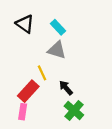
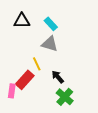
black triangle: (25, 24) -> (22, 21), turned -36
pink rectangle: (23, 112) -> (12, 91), moved

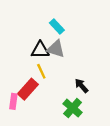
black triangle: (22, 21) -> (40, 50), moved
black arrow: (58, 77) -> (81, 86), moved

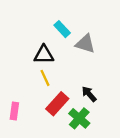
gray triangle: (56, 49) -> (85, 44), moved
red rectangle: (28, 89) -> (57, 104), moved

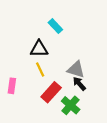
gray triangle: (85, 44) -> (76, 69), moved
pink rectangle: (14, 111) -> (12, 86), moved

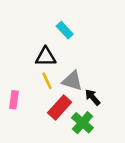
gray triangle: (76, 69) -> (72, 81), moved

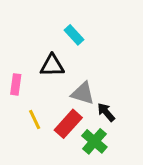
yellow line: (47, 81) -> (35, 119), moved
pink rectangle: (14, 100) -> (16, 84), moved

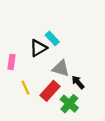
cyan rectangle: (74, 35) -> (52, 38), moved
black triangle: (52, 66) -> (38, 48), turned -30

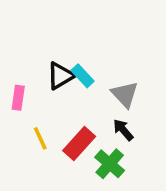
cyan rectangle: (52, 38) -> (83, 76), moved
gray triangle: (61, 68) -> (125, 94), moved, turned 30

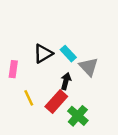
cyan rectangle: (83, 76) -> (68, 54), moved
black arrow: (123, 130) -> (66, 81), moved, turned 56

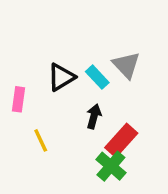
gray triangle: (89, 67) -> (126, 65), moved
red rectangle: (56, 101) -> (121, 140), moved

